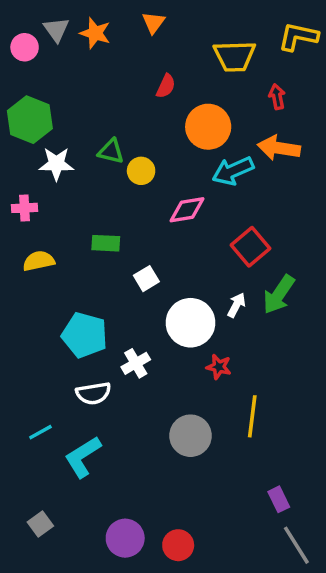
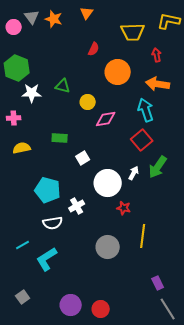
yellow circle: (141, 171) -> (88, 102), moved
cyan arrow: (233, 171) -> (146, 110), moved, turned 95

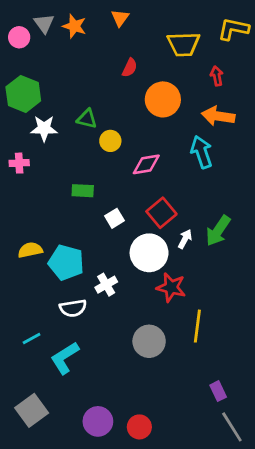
yellow circle: (88, 102) -> (110, 141), moved
red square: (142, 140) -> (161, 213), moved
yellow semicircle: (22, 148) -> (30, 250), moved
red star: (124, 208) -> (171, 287), size x1.5
gray square: (23, 297) -> (32, 410), size x1.6

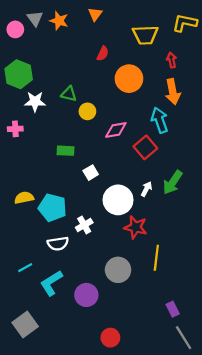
orange arrow: (218, 116) -> (173, 92), turned -110
red square: (161, 213) -> (145, 147), moved
purple circle: (98, 421) -> (86, 295), moved

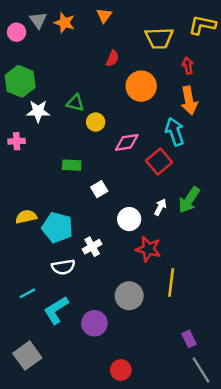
white circle: (118, 200) -> (129, 219), size x0.7

